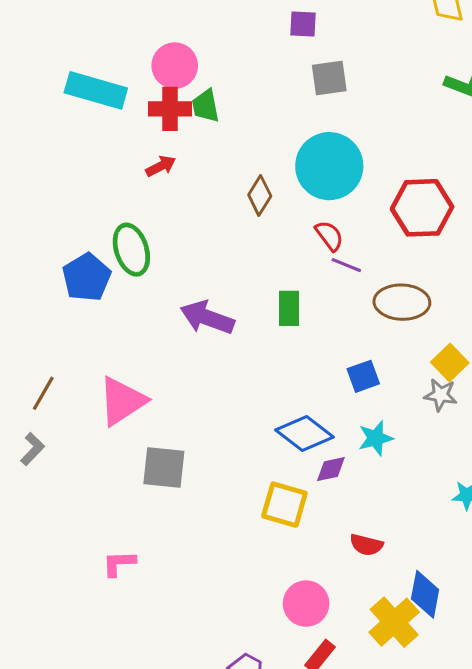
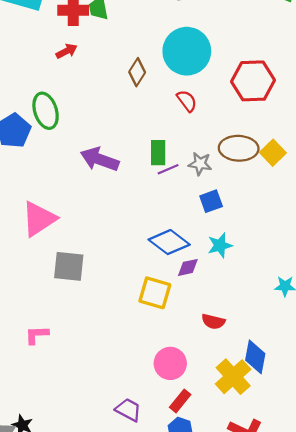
purple line: (346, 265) -> (168, 169), moved, turned -45
yellow square: (450, 362) -> (273, 153), moved
gray star: (441, 395) -> (200, 164), moved

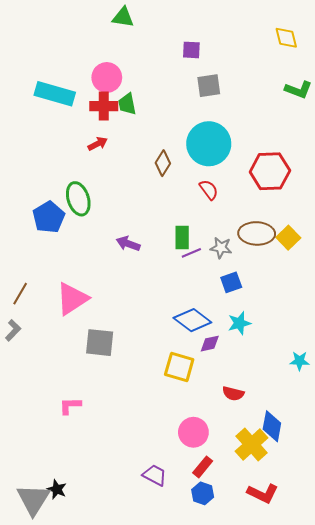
purple arrow: (100, 159) -> (128, 244), size x0.7

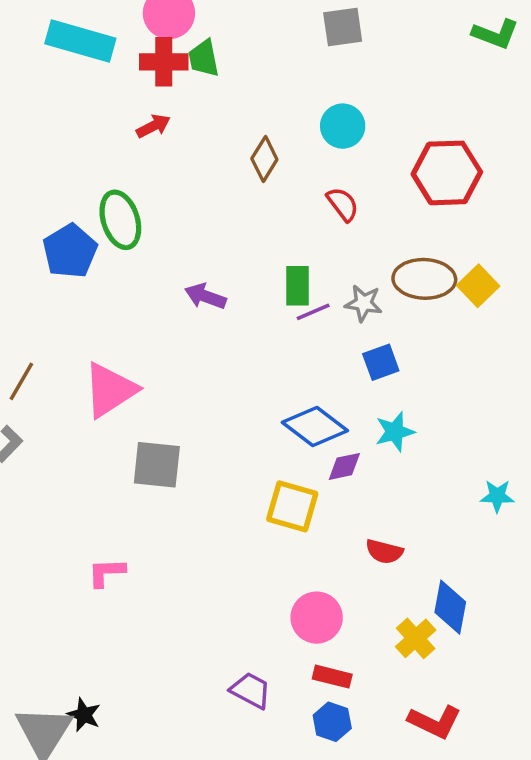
cyan circle: (209, 144) -> (343, 126), size x0.6
yellow cross: (252, 445) -> (416, 638), size x0.7
red rectangle: (203, 467) -> (332, 677), turned 65

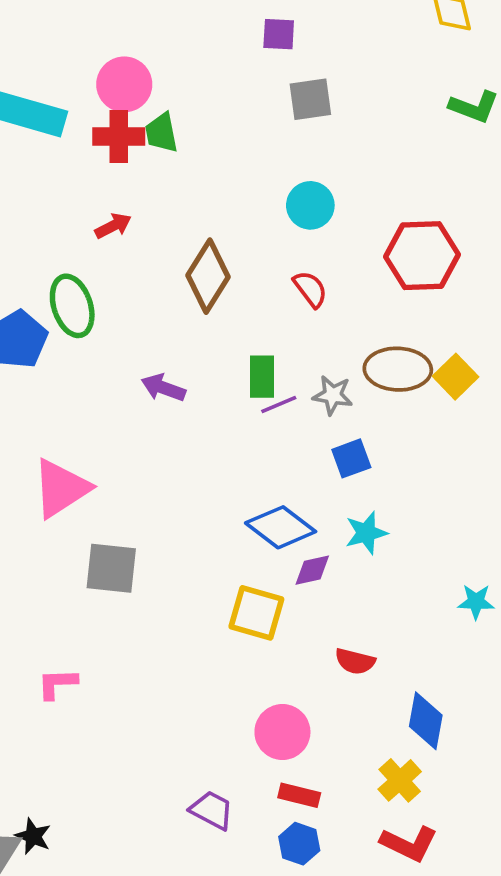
red arrow: (153, 126) -> (113, 226), moved
brown diamond: (264, 159) -> (208, 276), moved, size x1.5
yellow cross: (416, 638) -> (400, 780), moved

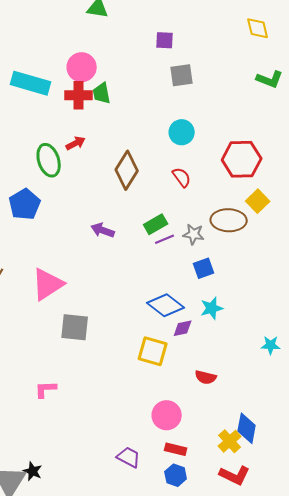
green ellipse: (72, 306) -> (49, 160), moved
green rectangle: (262, 377) -> (156, 224), turned 60
yellow square: (455, 377) -> (258, 201), moved
blue diamond: (426, 721) -> (247, 428), moved

